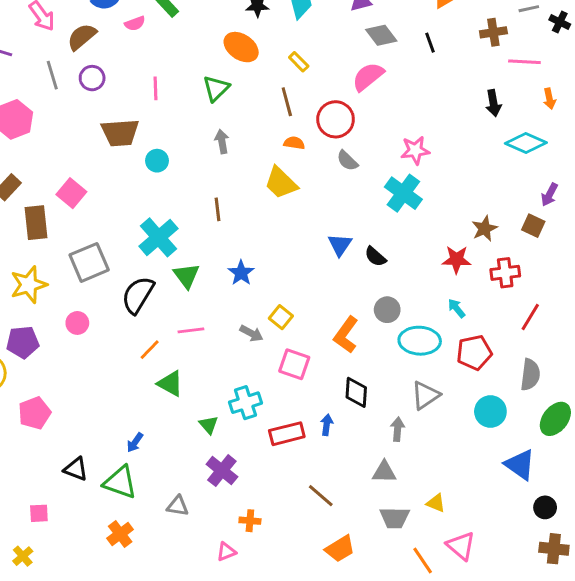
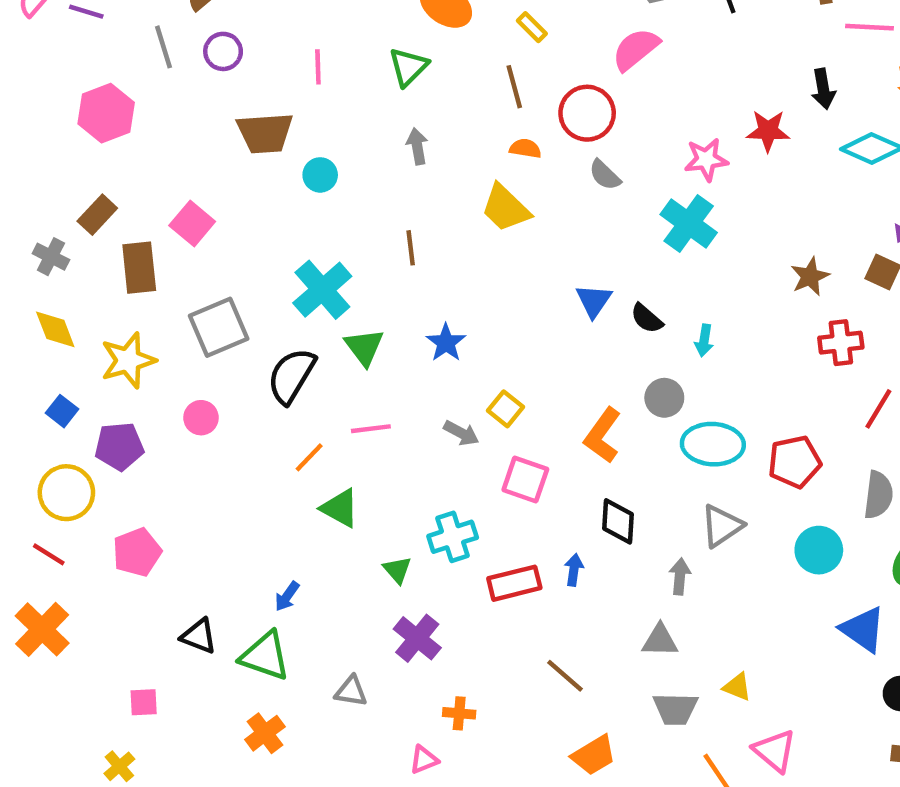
red star: (457, 260) -> (768, 131), moved
cyan arrow: (457, 308) -> (704, 340), moved, turned -132

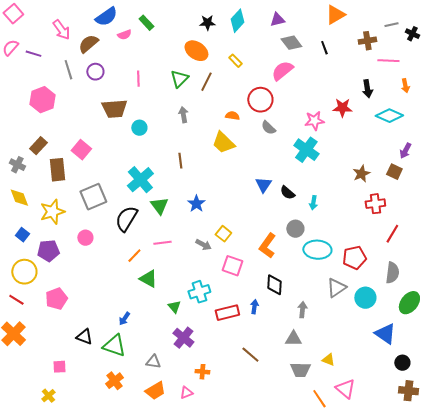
brown line: (514, 87) -> (206, 82), moved, turned 42
gray triangle: (722, 526) -> (336, 288), moved
orange trapezoid: (594, 755) -> (155, 391), moved

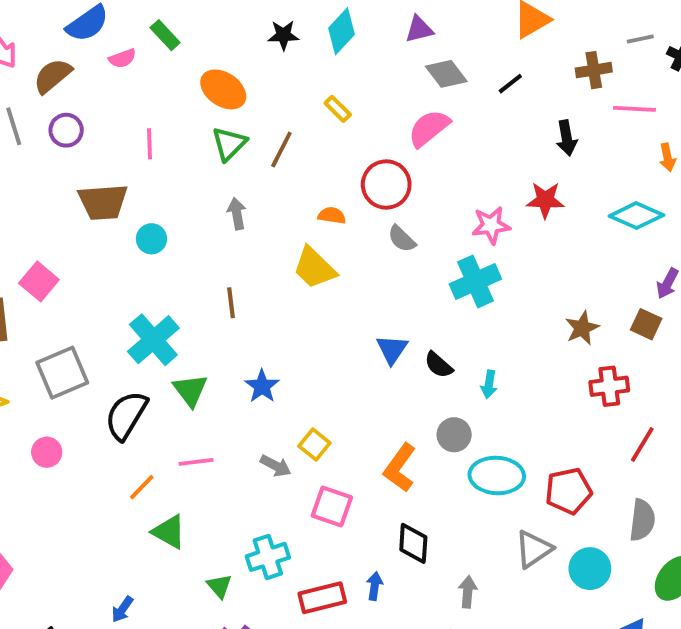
black line: (324, 48) -> (510, 84), turned 72
orange ellipse: (196, 51) -> (223, 89), moved
black arrow: (367, 89) -> (567, 138), moved
cyan cross: (306, 150) -> (475, 281), turned 30

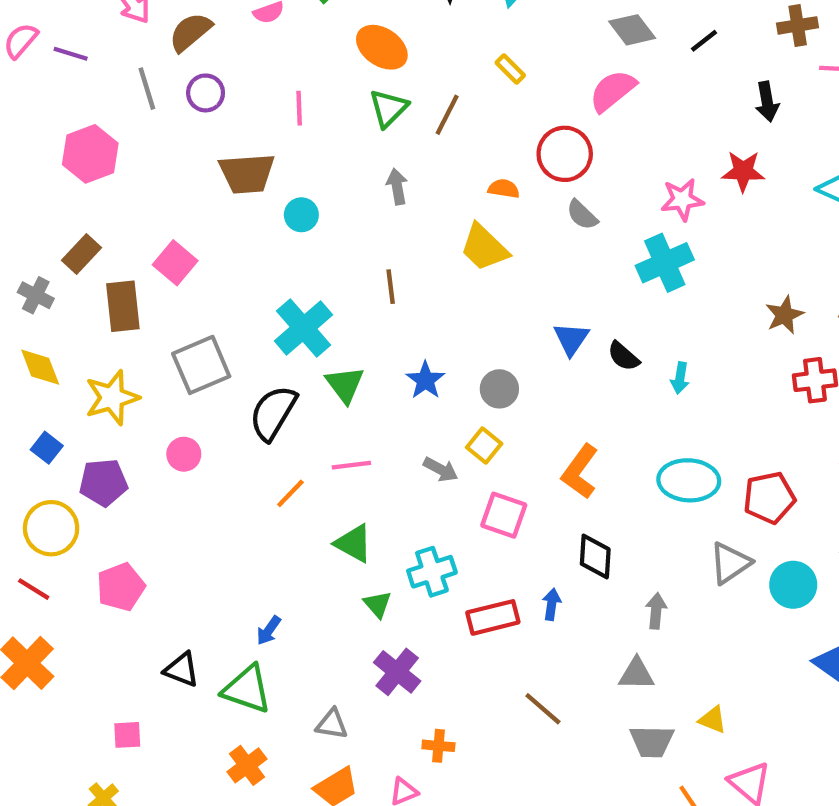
gray circle: (454, 435) -> (499, 389), moved
green triangle: (169, 532) -> (354, 543), moved

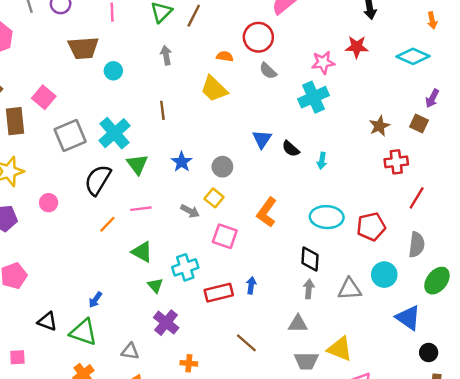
gray square: (201, 365) -> (70, 136), moved
black diamond: (595, 556) -> (310, 259), moved
gray triangle: (730, 563) -> (349, 289), moved, turned 30
yellow triangle: (713, 720) -> (340, 349), size x1.6

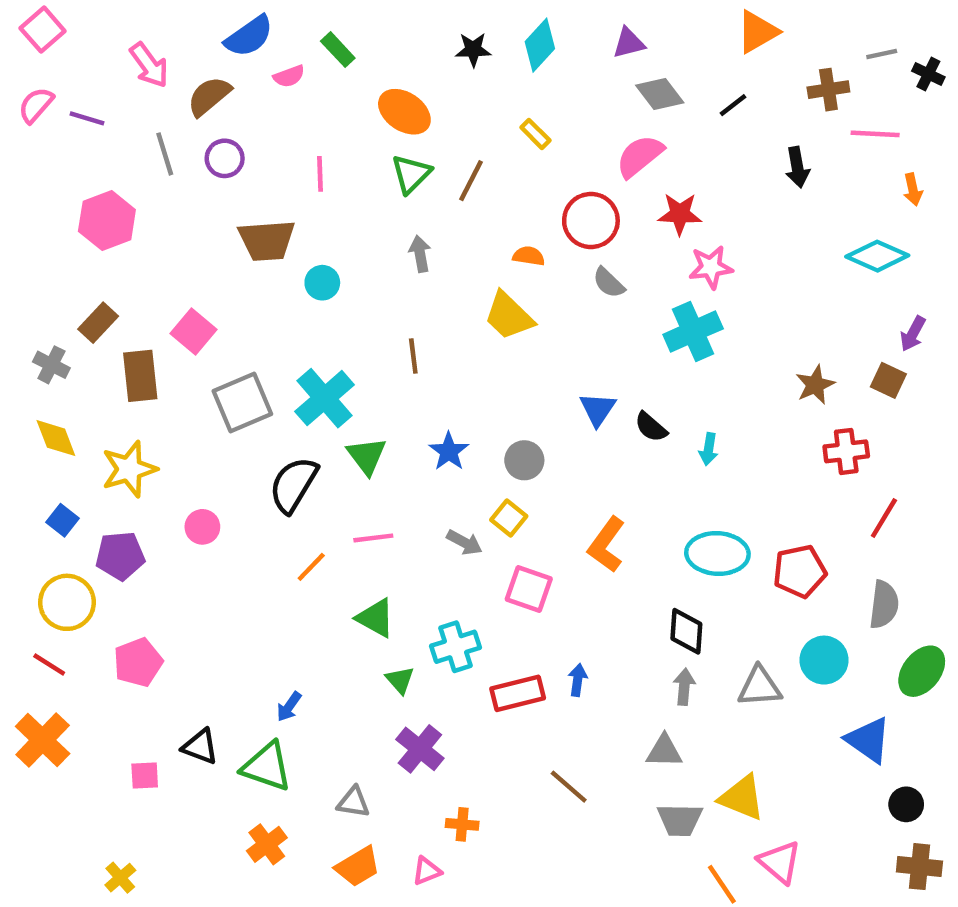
red star: (357, 47) -> (680, 214), moved
pink square: (17, 357) -> (145, 776), moved

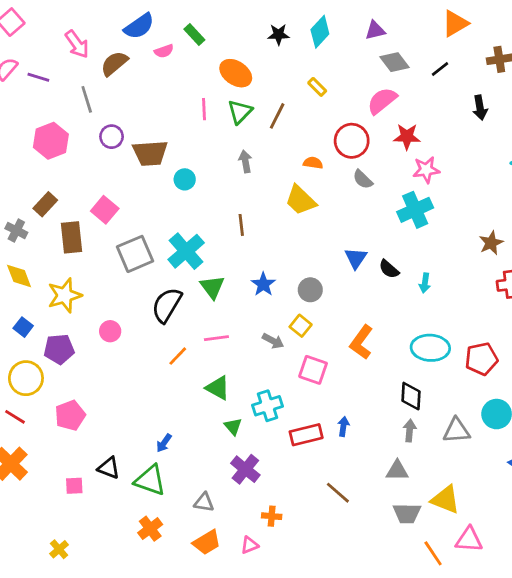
purple circle: (225, 158) -> (112, 137), moved
pink line: (320, 174) -> (204, 109), moved
pink triangle: (780, 862) -> (469, 540), turned -36

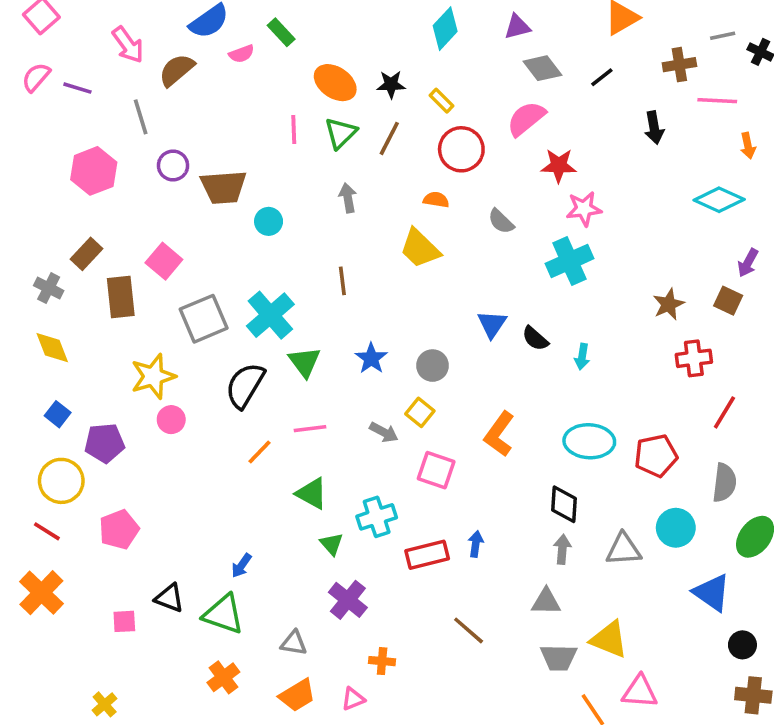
black star: (279, 34) -> (391, 84), moved
red circle: (352, 141) -> (461, 149), moved
yellow star: (65, 295) -> (153, 376), moved

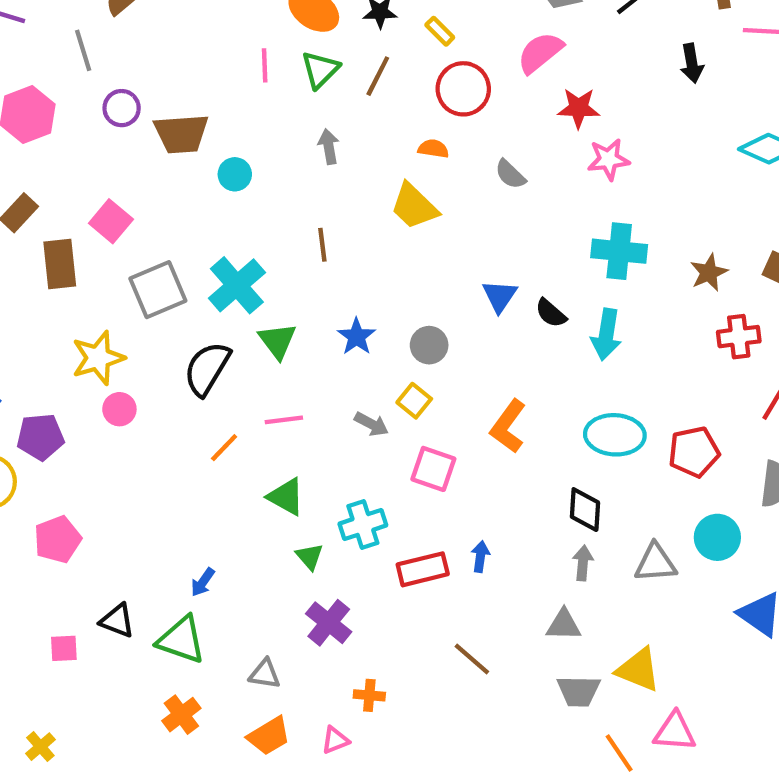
cyan cross: (569, 261) -> (619, 251), moved, turned 30
cyan arrow: (582, 357) -> (606, 334), size x1.6

